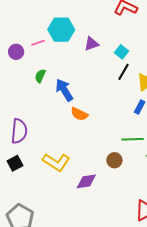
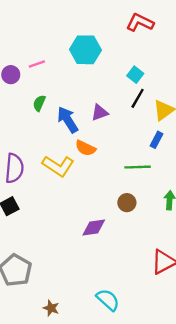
cyan hexagon: (61, 30) -> (85, 50), moved
purple triangle: (91, 44) -> (100, 113), moved
green line: (133, 139) -> (138, 167), moved
yellow L-shape: (56, 162) -> (58, 166), moved

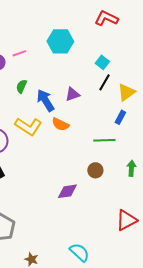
yellow L-shape: (58, 166) -> (28, 126), moved

